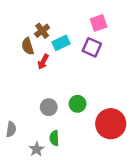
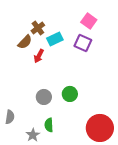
pink square: (99, 23) -> (89, 21), turned -35
brown semicircle: (28, 46) -> (25, 42), turned -119
red circle: (111, 124) -> (100, 128), moved

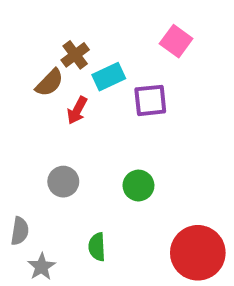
purple square: (83, 43) -> (150, 100), moved, turned -30
gray circle: (44, 97) -> (63, 182), moved
gray star: (33, 135) -> (42, 267), moved

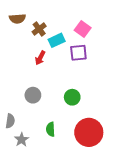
pink square: (176, 41) -> (83, 29), moved
brown semicircle: (49, 83) -> (17, 19), moved, turned 42
red circle: (198, 253) -> (89, 132), moved

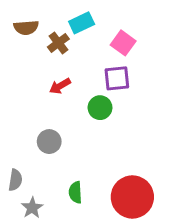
cyan rectangle: (57, 40) -> (82, 23), moved
red arrow: (40, 58) -> (60, 86), turned 32
green circle: (72, 97) -> (100, 108), moved

